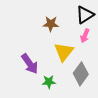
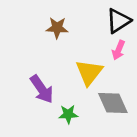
brown star: (51, 24) -> (57, 28), moved
gray diamond: (81, 74) -> (113, 103), turned -60

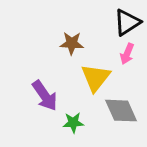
brown star: (57, 28) -> (72, 43), moved

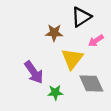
black triangle: (127, 22) -> (81, 17), moved
pink arrow: (127, 54) -> (96, 41), turned 35

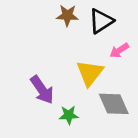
brown star: (54, 33) -> (67, 15), moved

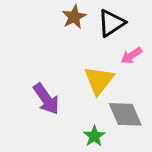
brown star: (67, 15) -> (74, 17), turned -30
green star: (69, 115) -> (94, 136), moved, turned -30

